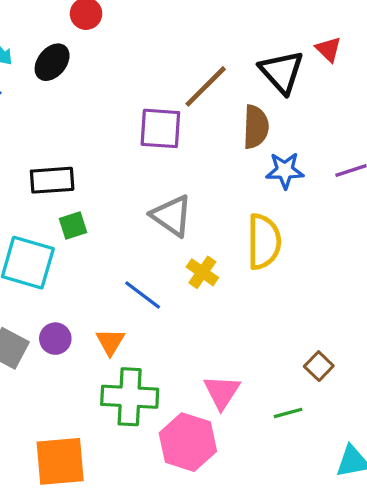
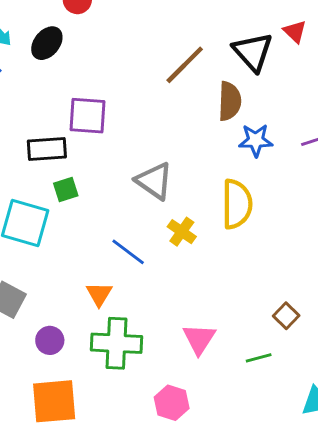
purple square: (160, 128) -> (87, 116), moved
purple circle: (55, 339) -> (50, 340), moved
pink hexagon: (188, 442) -> (172, 403), moved, size x0.7

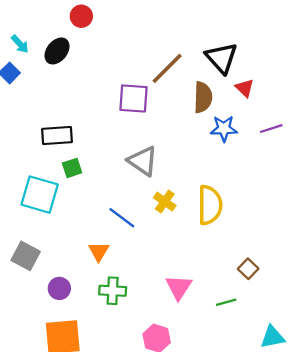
red triangle: (295, 32) -> (245, 88), moved
purple square: (87, 116) -> (133, 98), moved
yellow semicircle: (237, 204) -> (210, 205), moved
green cross: (116, 343) -> (113, 291), size x0.7

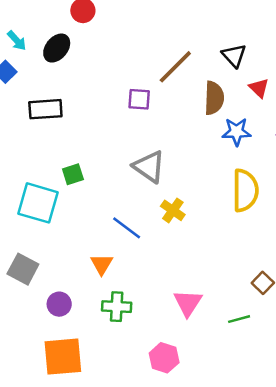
black triangle: (221, 58) -> (234, 56), size x0.7
purple square: (133, 98) -> (139, 99), size x0.7
black rectangle: (57, 136) -> (45, 109), moved
yellow semicircle: (210, 205) -> (245, 190), moved

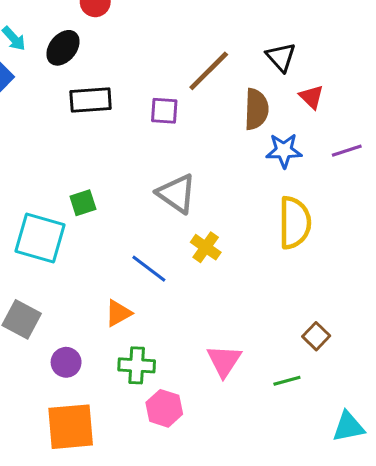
black rectangle: (45, 109) -> (91, 100), moved
orange triangle: (102, 264) -> (118, 313), turned 30
pink hexagon: (164, 358) -> (164, 408), moved

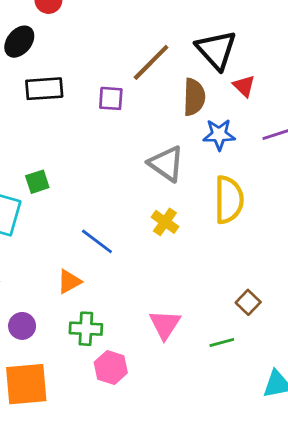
black triangle: (281, 57) -> (216, 50), size x1.5
gray triangle: (177, 194) -> (166, 164), moved
yellow cross: (206, 247) -> (165, 222), moved

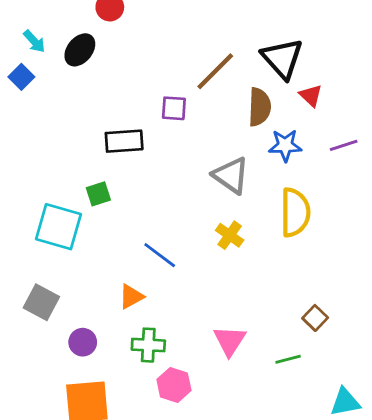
black rectangle: (44, 89) -> (124, 141), moved

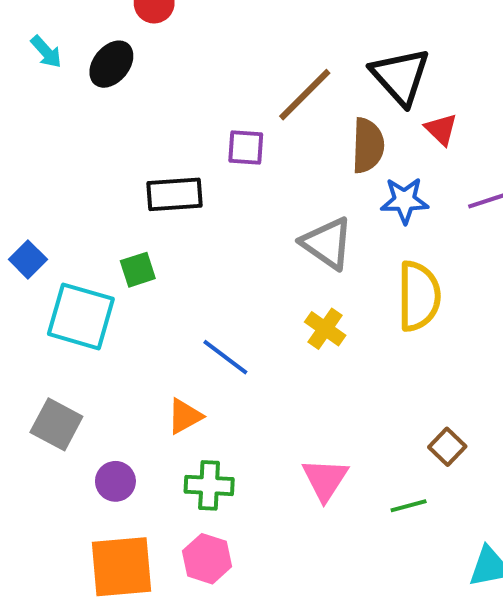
blue square: (21, 77) -> (28, 259), moved
pink hexagon: (174, 385) -> (207, 559), moved

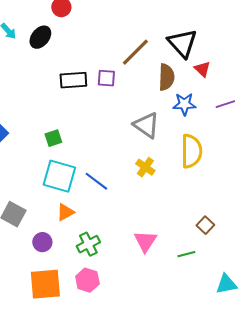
black rectangle: (174, 194) -> (73, 80), moved
cyan square: (81, 316) -> (59, 176), moved
orange triangle: (185, 416) -> (65, 212), moved
green cross: (209, 485) -> (88, 244), turned -30

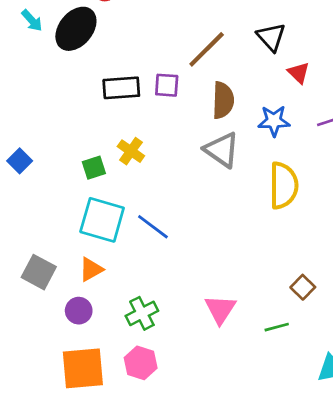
black ellipse: (40, 37) -> (76, 29), size x1.4
black triangle: (182, 43) -> (271, 37), size x0.7
brown semicircle: (166, 77) -> (223, 100), moved
yellow cross: (145, 167) -> (131, 151), moved
orange triangle: (65, 212) -> (91, 269), moved

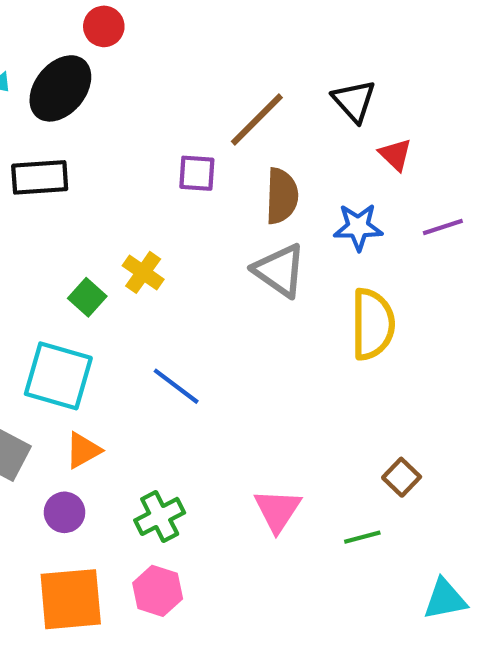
black rectangle: (121, 88) -> (40, 177), moved
green square: (94, 168) -> (87, 297), turned -30
cyan square: (102, 220) -> (58, 376), moved

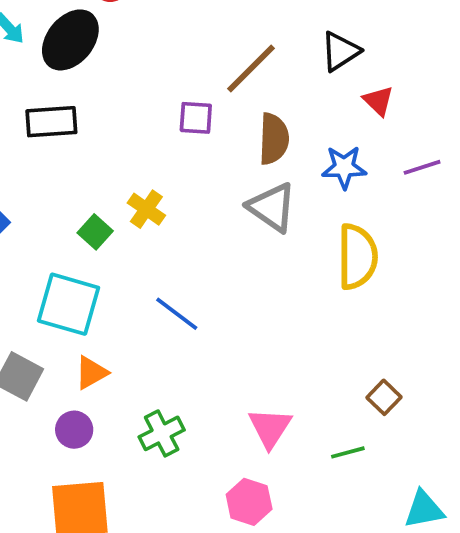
black triangle: (354, 101) -> (340, 51), turned 39
pink hexagon: (158, 591) -> (249, 502), moved

